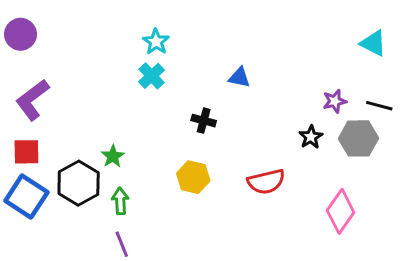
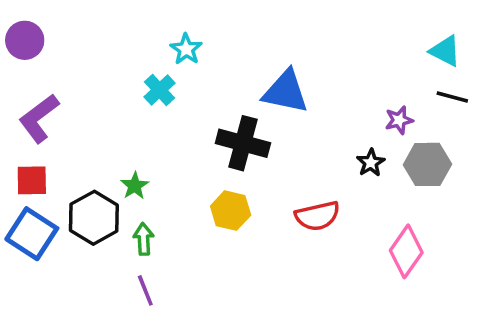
cyan cross: (152, 76) -> (160, 90), moved
blue triangle: (239, 77) -> (286, 92), size x1.8
black line: (379, 106) -> (452, 97), moved
black cross: (204, 121) -> (243, 143), size x1.8

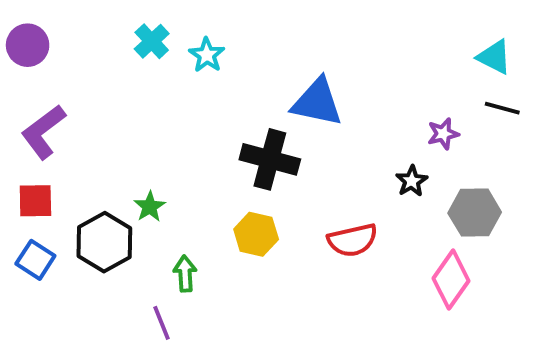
cyan cross: (160, 90) -> (152, 41), moved
gray hexagon: (427, 164) -> (475, 213), moved
blue square: (32, 234) -> (35, 260), size x0.7
green arrow: (144, 239) -> (185, 274), moved

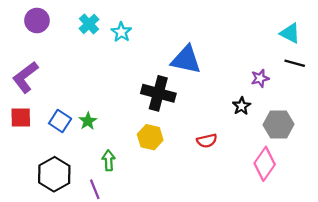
purple circle: (28, 45) -> (37, 20), moved
red semicircle: (353, 240) -> (207, 141), size x0.7
black hexagon: (104, 242) -> (54, 174), moved
blue square: (35, 260) -> (60, 121), moved

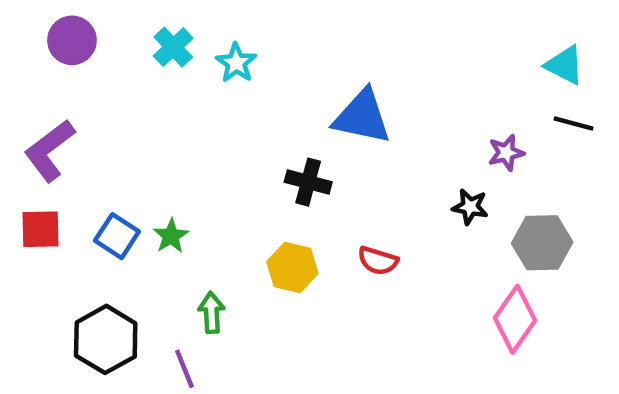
black cross: (158, 93) -> (308, 182), size x0.7
black star: (242, 106) -> (470, 207), turned -30
red semicircle: (207, 141) -> (378, 261), moved, turned 30

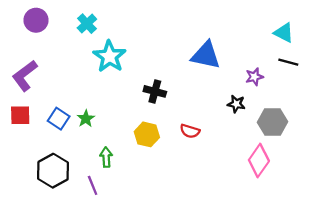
cyan star: (236, 63) -> (110, 56), moved, size x1.6
blue triangle: (362, 117) -> (206, 55), moved

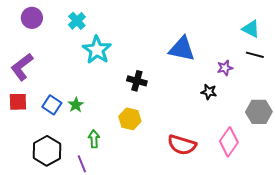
gray hexagon: (272, 122) -> (259, 112), moved
red semicircle: (190, 131) -> (182, 145), moved, size x1.6

